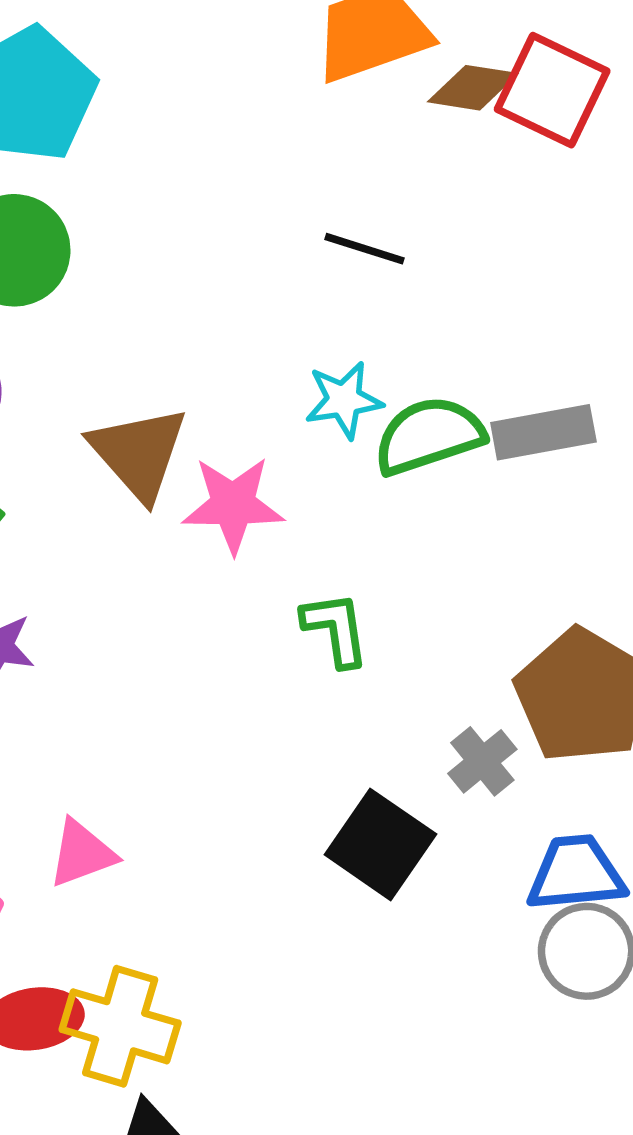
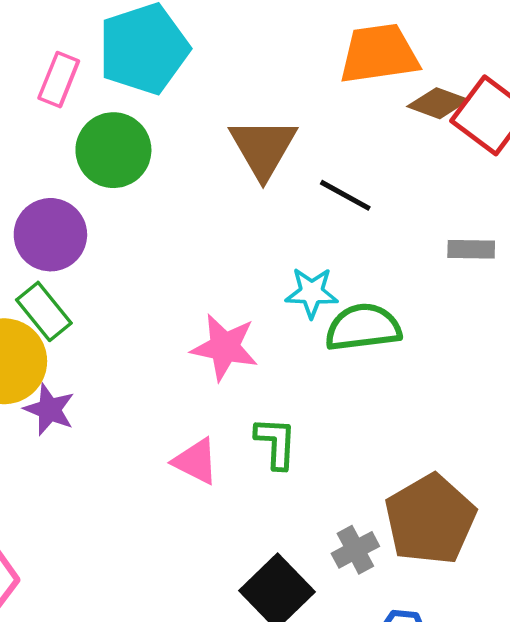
gray rectangle: (543, 432) -> (471, 249), moved, size x0.7
brown triangle: (139, 453) -> (263, 148), moved
pink triangle: (82, 853) -> (196, 461), moved, turned 36

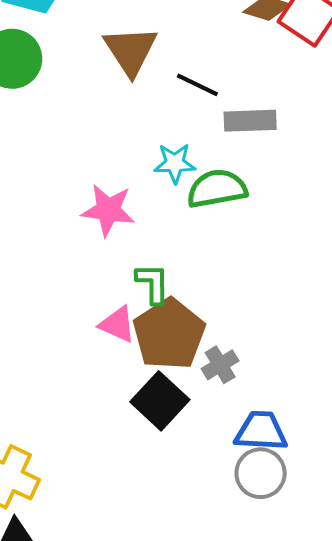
gray rectangle: (471, 249) -> (250, 121), moved, size x1.4
pink triangle: (196, 461) -> (117, 324), moved
brown pentagon: (430, 519) -> (169, 334), moved

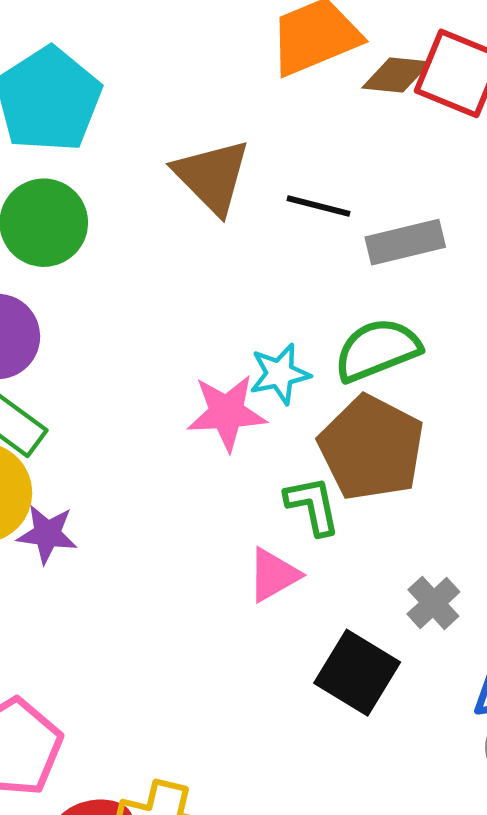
cyan star: (175, 163) -> (280, 374), moved
pink triangle: (117, 324) -> (273, 575), turned -42
brown pentagon: (169, 334) -> (371, 448), moved

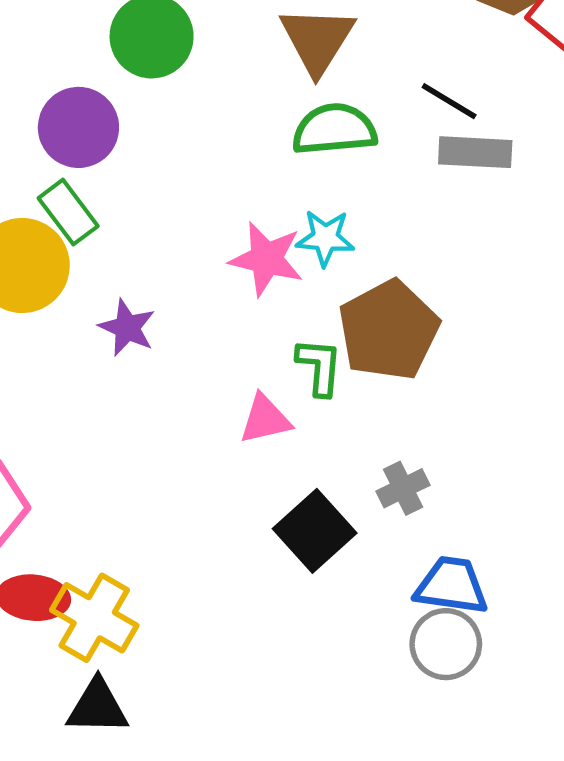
black line: (319, 206) -> (449, 101), moved
green semicircle: (377, 350) -> (334, 129), moved
purple star: (47, 534) -> (127, 328), moved

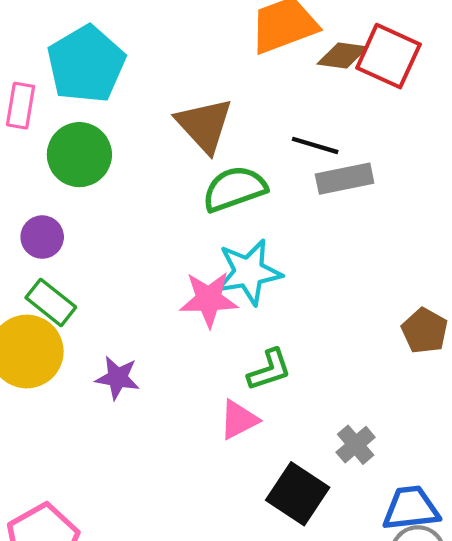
purple circle: (78, 127) -> (42, 237), size x0.7
cyan star: (325, 238) -> (249, 272), size x1.5
brown pentagon: (389, 330) -> (425, 331), moved, size x0.6
green L-shape: (319, 367) -> (269, 370), turned 81

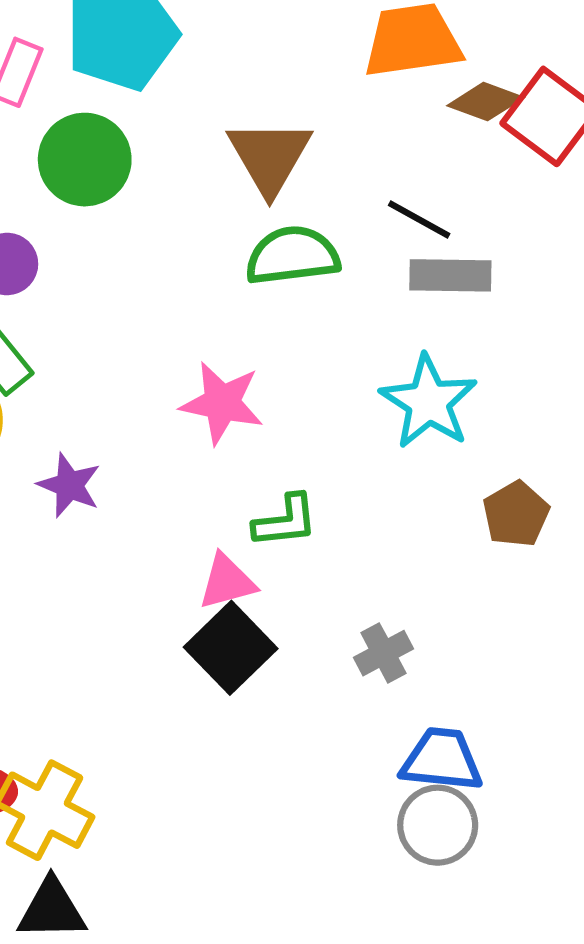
cyan star: (249, 272) -> (429, 402), moved, turned 30
black square: (298, 494) -> (231, 648), moved

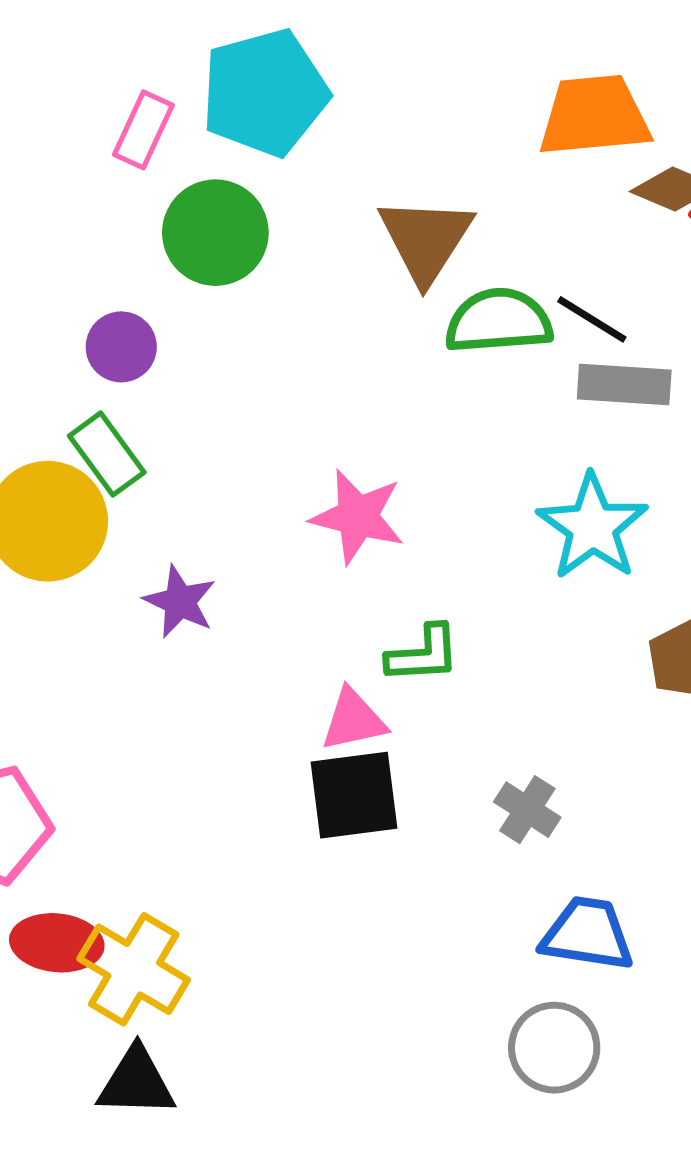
green semicircle: (292, 256) -> (499, 321), moved
black square: (231, 648) -> (354, 795), turned 34
gray cross: (384, 653) -> (527, 810), turned -32
gray circle: (438, 825) -> (554, 1048), moved

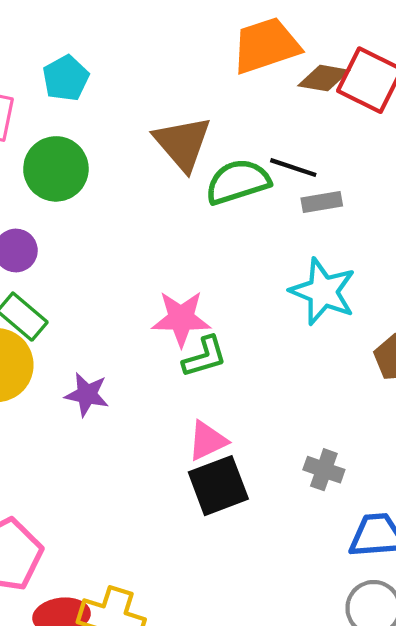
cyan pentagon: (265, 93) -> (66, 78), size x0.6
gray rectangle: (624, 384) -> (322, 202), size x0.7
green L-shape: (423, 654) -> (205, 357), moved

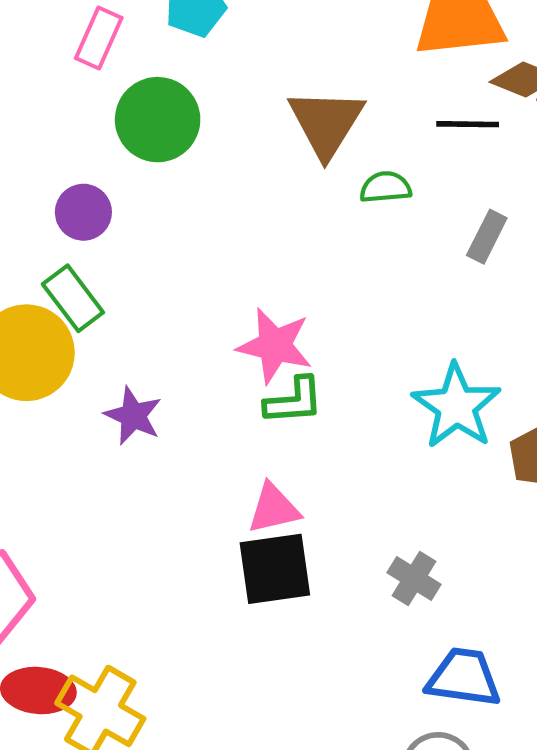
black line: (293, 168) -> (468, 124), moved, turned -30
green semicircle: (238, 182) -> (386, 187), size x0.6
gray rectangle: (322, 202) -> (487, 237), turned -66
cyan star: (323, 292) -> (456, 406), moved

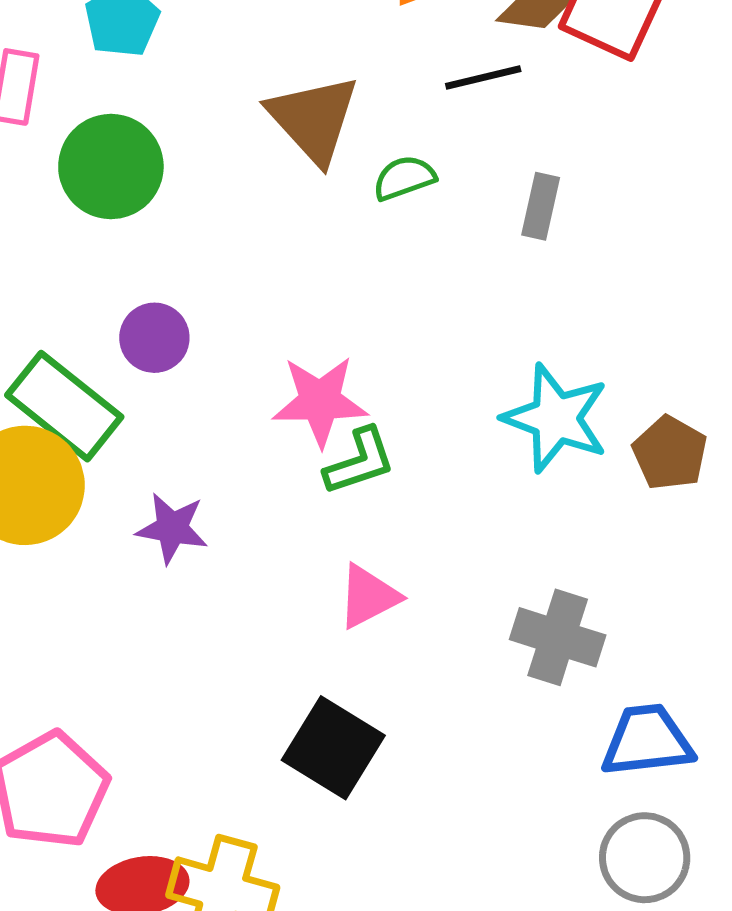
purple circle: (83, 212) -> (154, 338), moved
green rectangle: (73, 298) -> (64, 406), size x1.4
black square: (275, 569) -> (333, 748), moved, turned -36
gray cross: (414, 579) -> (558, 637), size x1.4

